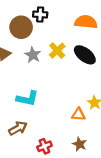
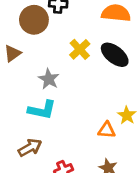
gray star: (33, 55) -> (49, 79), moved

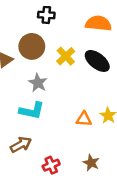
brown circle: (34, 20) -> (32, 46), moved
orange triangle: (107, 130) -> (84, 119), moved

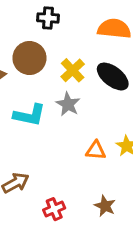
gray star: (38, 83) -> (68, 104), moved
cyan L-shape: (32, 111) -> (29, 115), moved

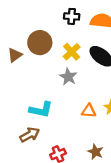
black cross: (48, 18) -> (72, 16), moved
cyan L-shape: (29, 115) -> (41, 110), moved

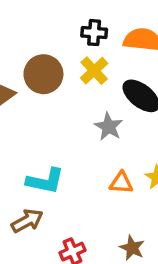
yellow cross: (72, 52) -> (94, 71), moved
gray star: (68, 77) -> (109, 127), moved

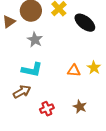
gray star: (109, 127) -> (35, 40), moved

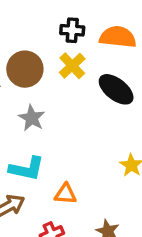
orange triangle: (74, 71) -> (65, 194), moved

